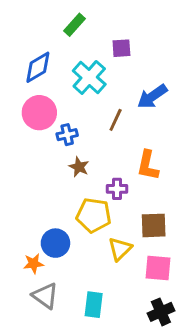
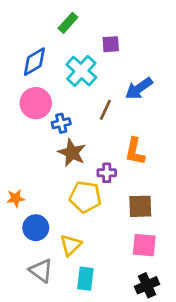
brown star: (79, 167) -> (72, 153), size x1.5
blue circle: (55, 243) -> (36, 228), moved
yellow triangle: (120, 249) -> (71, 245), moved
orange star: (33, 264) -> (16, 198), moved

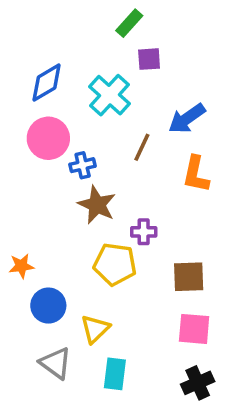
green rectangle: (68, 23) -> (129, 23), moved
orange L-shape: (135, 151) -> (196, 174), moved

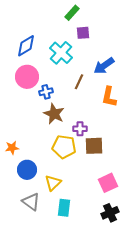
brown square: (189, 277) -> (94, 146), moved
pink square: (194, 329) -> (108, 183), turned -30

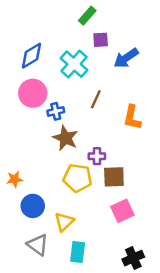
blue arrow: (104, 66) -> (126, 58), moved
pink square: (108, 183) -> (122, 211), moved

